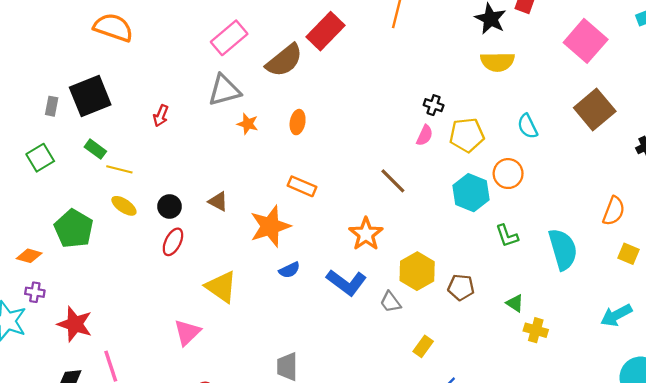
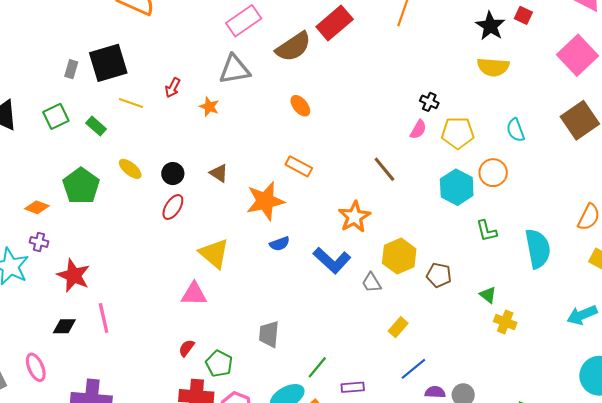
orange ellipse: (298, 122) -> (300, 106), turned -55
orange star: (248, 124) -> (209, 107), moved
green rectangle: (95, 149) -> (96, 126), moved
yellow line: (119, 169) -> (131, 103), moved
pink triangle: (187, 332) -> (194, 294), moved, turned 40

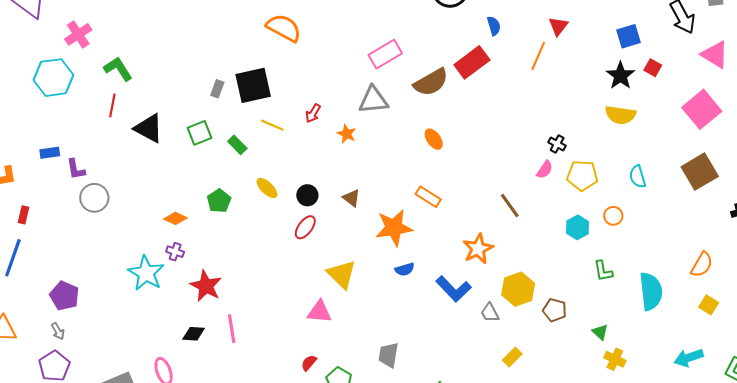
orange circle: (493, 173) -> (613, 216), size x0.7
green pentagon: (81, 186) -> (219, 201), size x0.7
cyan hexagon: (457, 187) -> (578, 227), size x0.7

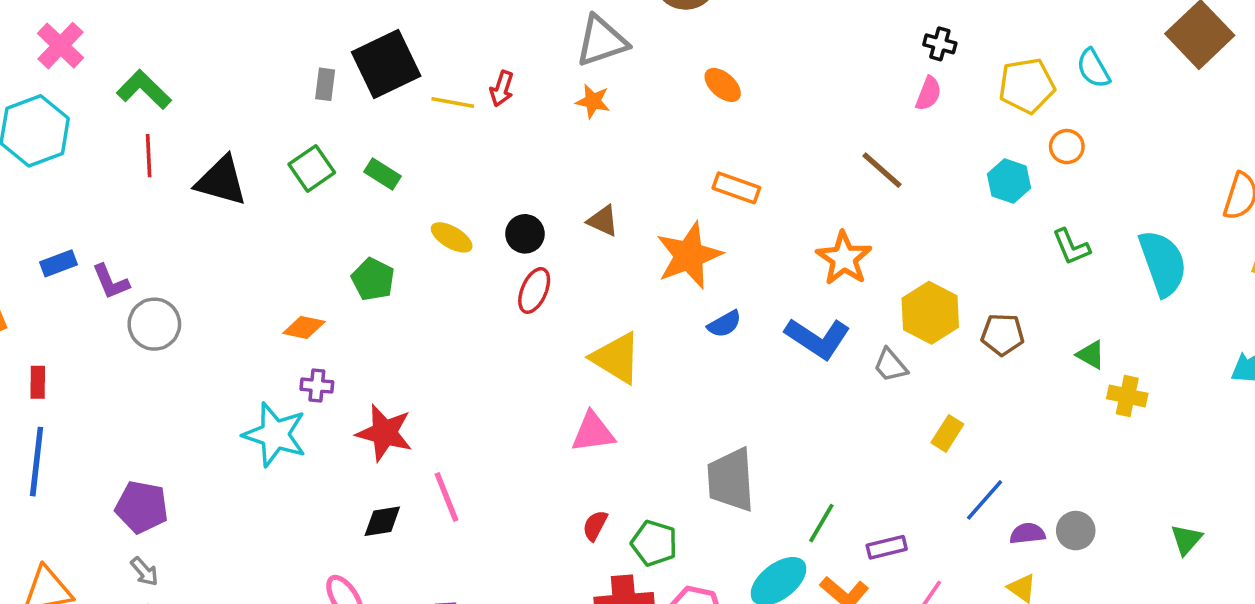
yellow line: (272, 125) -> (453, 102), moved
orange star: (347, 134) -> (593, 101), moved
yellow pentagon: (582, 175) -> (1027, 86), moved
gray trapezoid: (389, 355) -> (731, 480), size x1.4

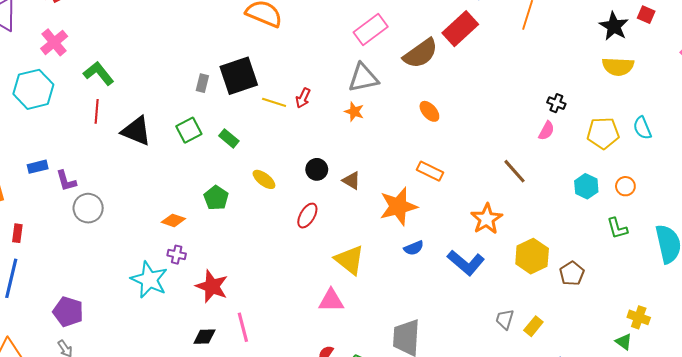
orange circle: (1067, 147) -> (625, 186), moved
black circle: (525, 234) -> (317, 169), moved
brown pentagon: (1003, 334) -> (572, 273), turned 30
green triangle: (1091, 355) -> (624, 342), moved
gray trapezoid: (890, 365) -> (505, 319), moved, turned 50

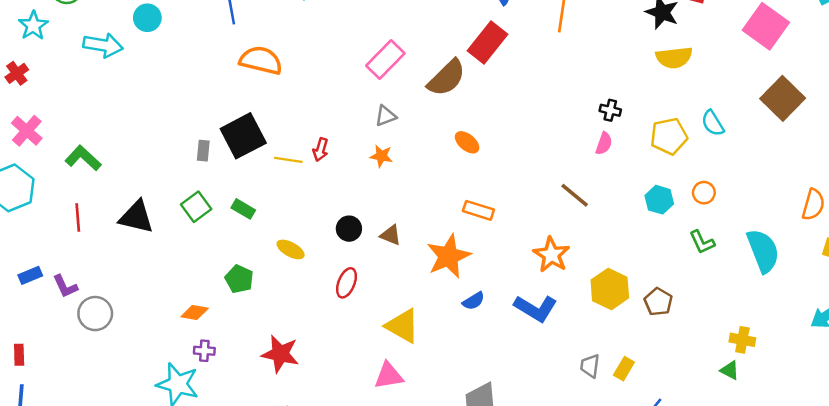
gray triangle: (363, 78) -> (386, 116), size x0.6
red line: (97, 111) -> (78, 218), moved
red star: (212, 286) -> (280, 354), moved

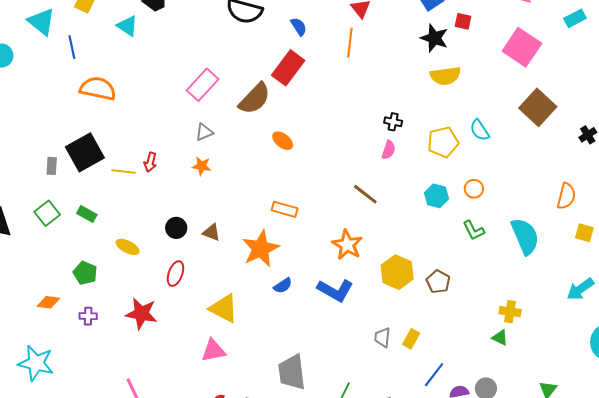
orange ellipse: (467, 142) -> (283, 141), moved
purple cross: (204, 351) -> (88, 316), moved
red star: (280, 354) -> (141, 314), moved

